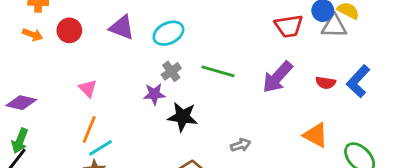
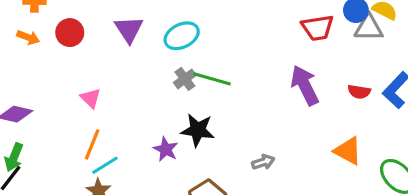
purple triangle: (122, 28) -> (129, 29), turned 36
green line: (218, 71) -> (212, 79), moved
purple arrow: (277, 77) -> (305, 85), turned 112
purple star: (154, 94) -> (166, 149), moved, turned 30

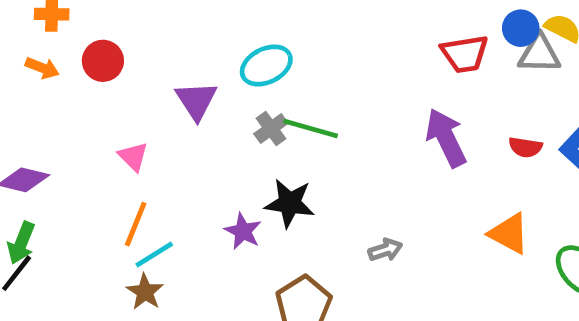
purple triangle: (129, 29) -> (196, 100), moved

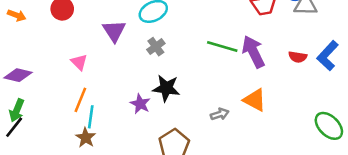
orange arrow: (42, 68) -> (17, 15), moved
green line: (311, 129) -> (222, 47), moved
orange triangle: (509, 234) -> (255, 100), moved
cyan line: (154, 255) -> (91, 117), turned -50

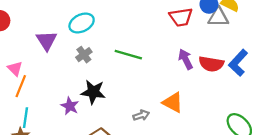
green line: (222, 47) -> (128, 55), moved
purple arrow: (253, 52) -> (186, 59), moved, size x0.7
red semicircle: (298, 57) -> (211, 64), size x1.5
orange line: (80, 100) -> (21, 86), moved

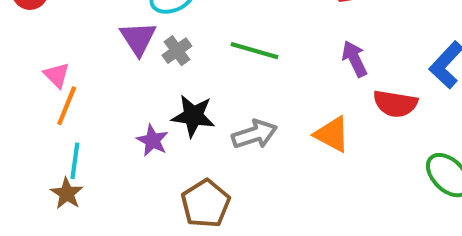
purple triangle: (46, 41) -> (138, 38), moved
red semicircle: (211, 64) -> (395, 104), moved
gray arrow: (141, 115) -> (254, 134), moved, size x1.5

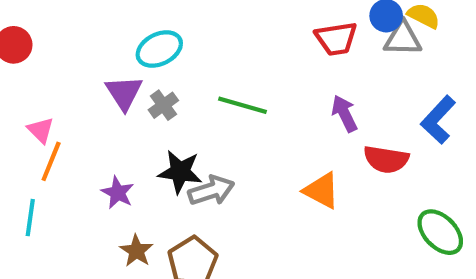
gray arrow: (254, 134) -> (211, 191), moved
purple star: (152, 140) -> (118, 193), moved
cyan line: (75, 161) -> (30, 218), moved
brown star: (67, 193) -> (136, 251), moved

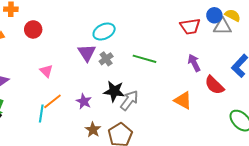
red semicircle: (386, 159) -> (214, 85), turned 35
orange line: (51, 161) -> (52, 101), moved, turned 30
gray arrow: (211, 191) -> (129, 100), turned -35

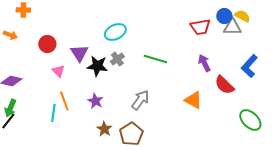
red circle: (33, 29) -> (47, 44), moved
purple triangle: (87, 53) -> (79, 53), moved
black star: (114, 91) -> (97, 66), moved
orange line: (52, 101) -> (64, 101), turned -72

